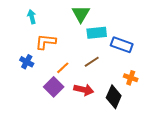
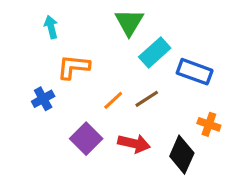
cyan rectangle: (97, 33) -> (155, 53), turned -36
blue cross: (27, 62) -> (43, 99), turned 32
orange line: (63, 68) -> (113, 100), moved

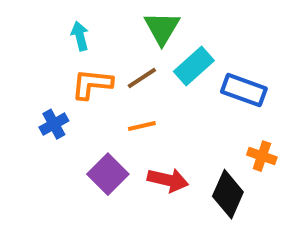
cyan arrow: (51, 27) -> (80, 36), moved
brown line: (147, 99) -> (142, 78), moved
orange line: (113, 100) -> (142, 126), turned 30

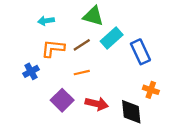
green triangle: (162, 28) -> (93, 16), turned -45
cyan arrow: (80, 36) -> (46, 21), turned -84
blue rectangle: (244, 90) -> (140, 52), turned 45
black diamond: (228, 194) -> (131, 112), turned -30

